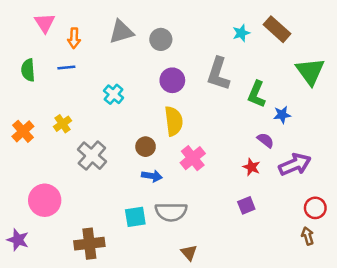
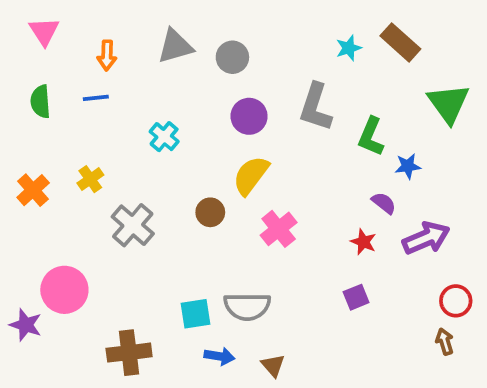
pink triangle: (45, 23) -> (44, 31), moved
yellow semicircle: (174, 121) -> (251, 175), turned -136
blue arrow: (152, 176) -> (219, 356), moved
purple star: (18, 240) -> (26, 325), moved

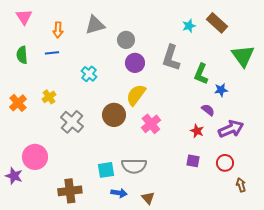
gray circle: (232, 57) -> (126, 40), moved
brown circle: (210, 212) -> (114, 115), size x1.5
purple square: (356, 297) -> (193, 161), turned 32
red circle: (456, 301) -> (225, 163), moved

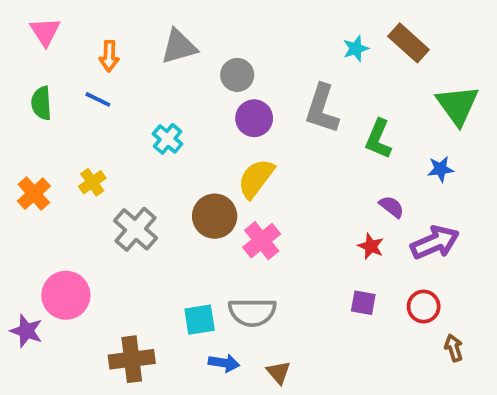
blue line: (52, 53) -> (98, 99), turned 32
blue star: (221, 90) -> (441, 169), moved
pink cross: (151, 124) -> (262, 241), moved

